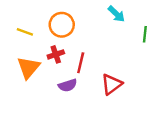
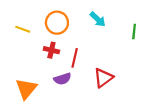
cyan arrow: (116, 14) -> (98, 19), moved
red cross: (56, 54) -> (51, 50), turned 32
orange triangle: (28, 68) -> (26, 89), moved

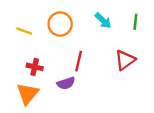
green line: (134, 31) -> (135, 22), moved
red cross: (51, 50) -> (35, 67), moved
red triangle: (103, 78) -> (125, 60), moved

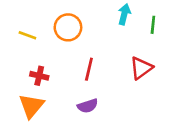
cyan arrow: (103, 21) -> (124, 14), moved, turned -120
purple semicircle: (66, 83) -> (88, 106), moved

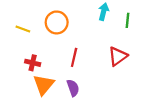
orange triangle: (31, 106) -> (44, 85), moved
purple semicircle: (88, 106) -> (73, 88), turned -91

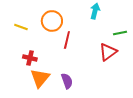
green line: (128, 20) -> (120, 33), moved, turned 72
red line: (74, 57) -> (67, 40), moved

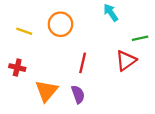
cyan arrow: (95, 11) -> (111, 13), turned -49
red line: (67, 40) -> (83, 63), moved
red cross: (30, 58) -> (17, 68), moved

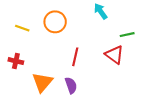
red triangle: (126, 61) -> (114, 55), turned -48

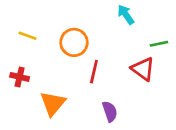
orange circle: (55, 22) -> (74, 42), moved
purple semicircle: (71, 85) -> (110, 111), moved

